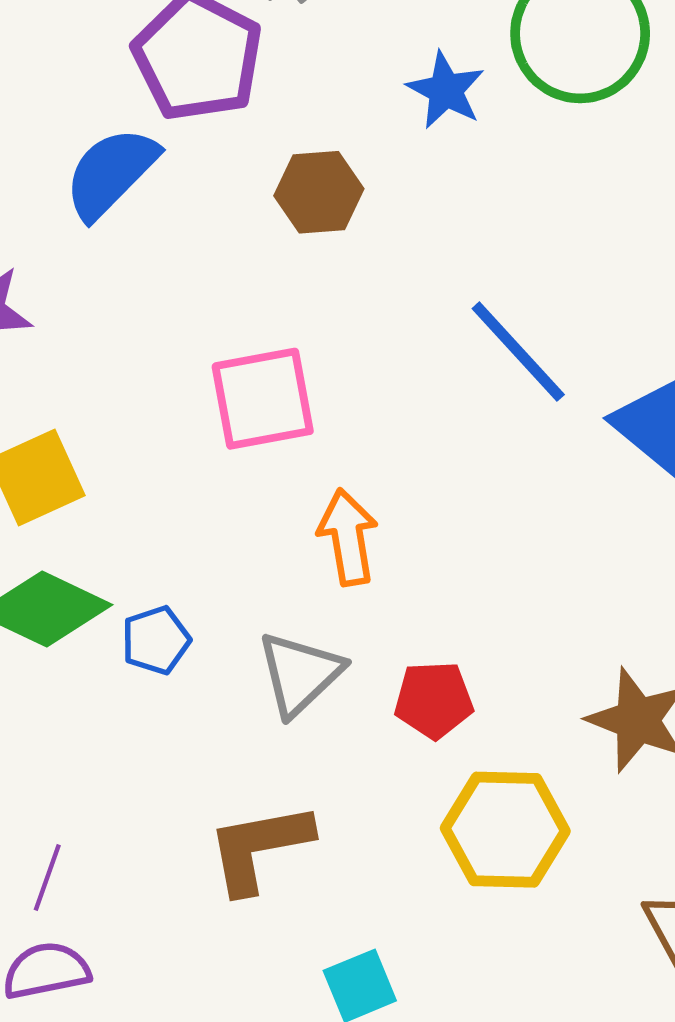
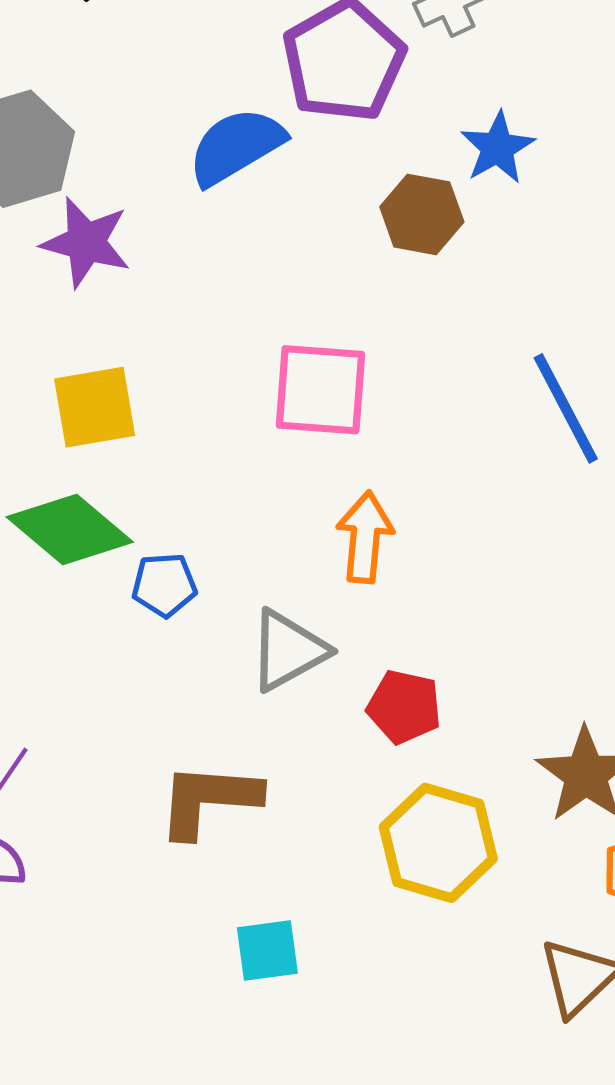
blue star: (446, 90) -> (498, 148), moved

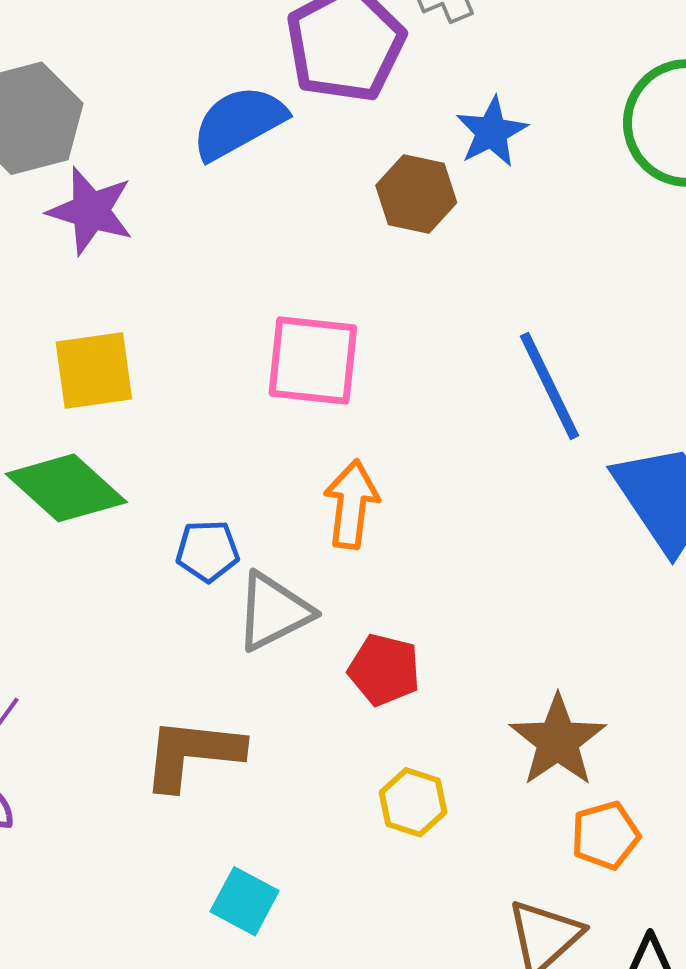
blue pentagon: (164, 585) -> (208, 551), moved
yellow hexagon: (438, 843) -> (413, 802), size x0.6
cyan square: (267, 951) -> (245, 901), turned 34

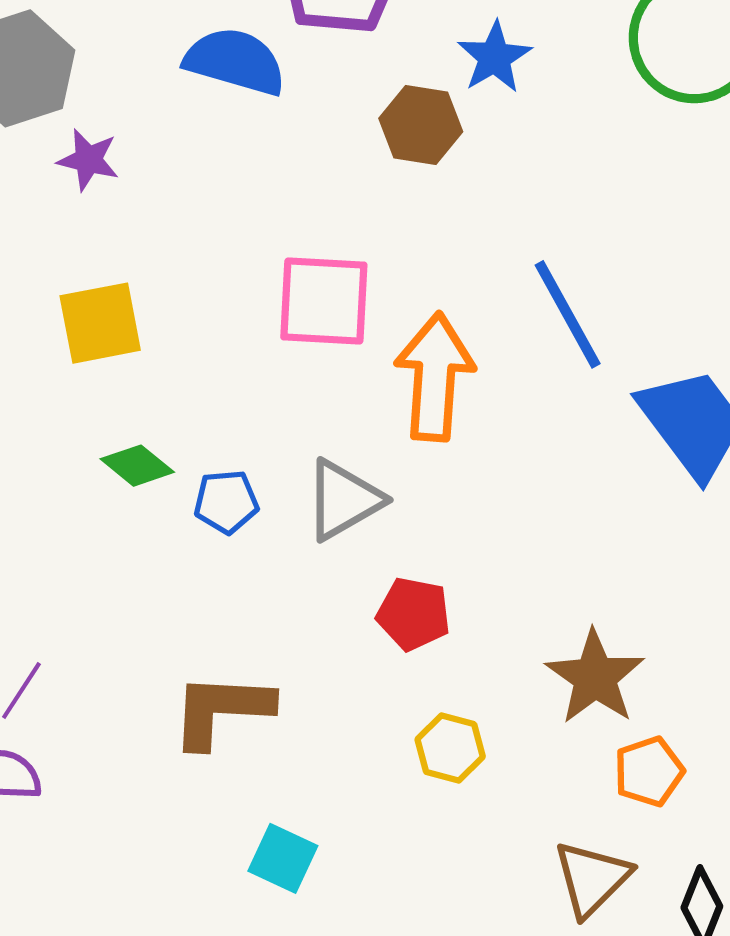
blue semicircle: (239, 123) -> (235, 61), turned 48
purple star: (91, 211) -> (88, 160), size x0.7
green diamond: (66, 488) -> (137, 466), moved, size x0.6
orange arrow: (351, 504) -> (435, 377), moved, size x1.4
gray triangle: (274, 612) -> (344, 500), moved

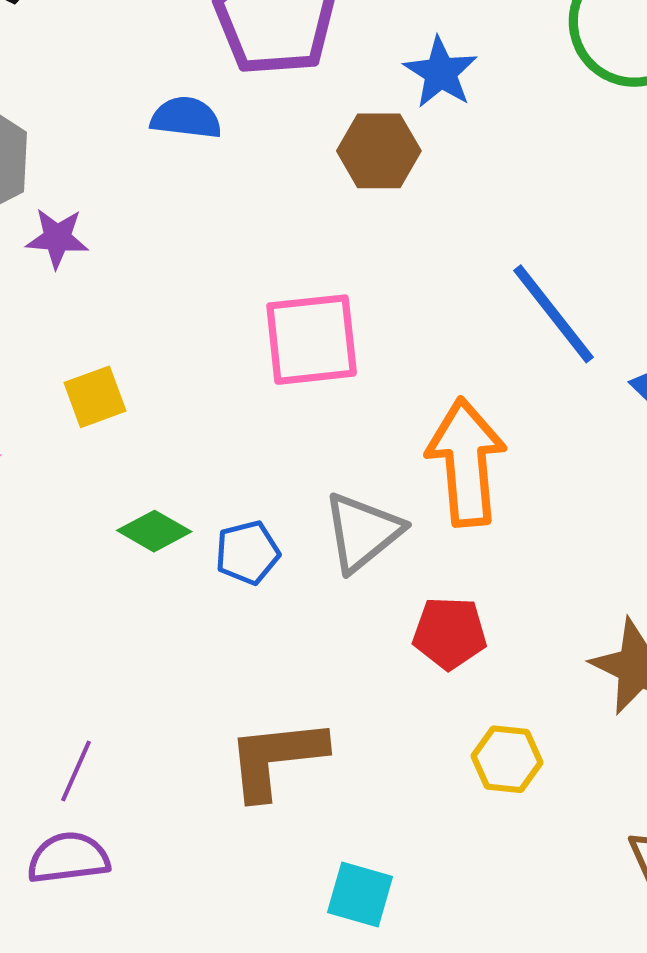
blue semicircle: (235, 61) -> (186, 118), size x0.7
yellow square: (100, 323) -> (95, 397), size x0.7
orange arrow: (435, 377) -> (466, 462), moved

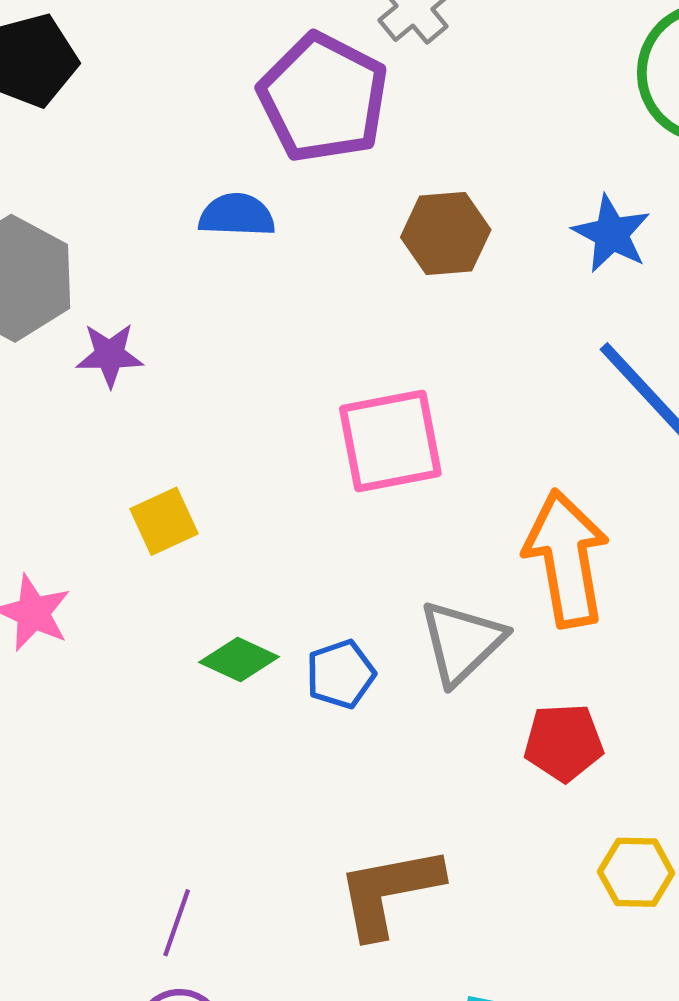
blue star: (441, 72) -> (611, 234), moved

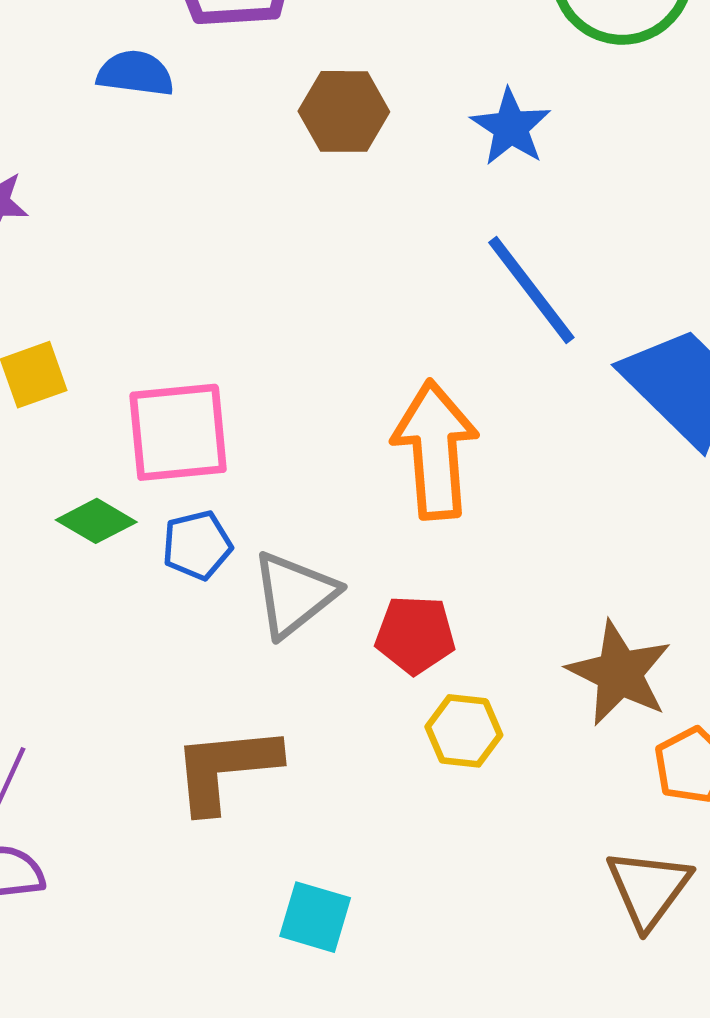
pink square: (390, 441) -> (178, 432), moved
gray triangle: (462, 642) -> (294, 594), moved
yellow hexagon: (636, 872) -> (464, 731), moved

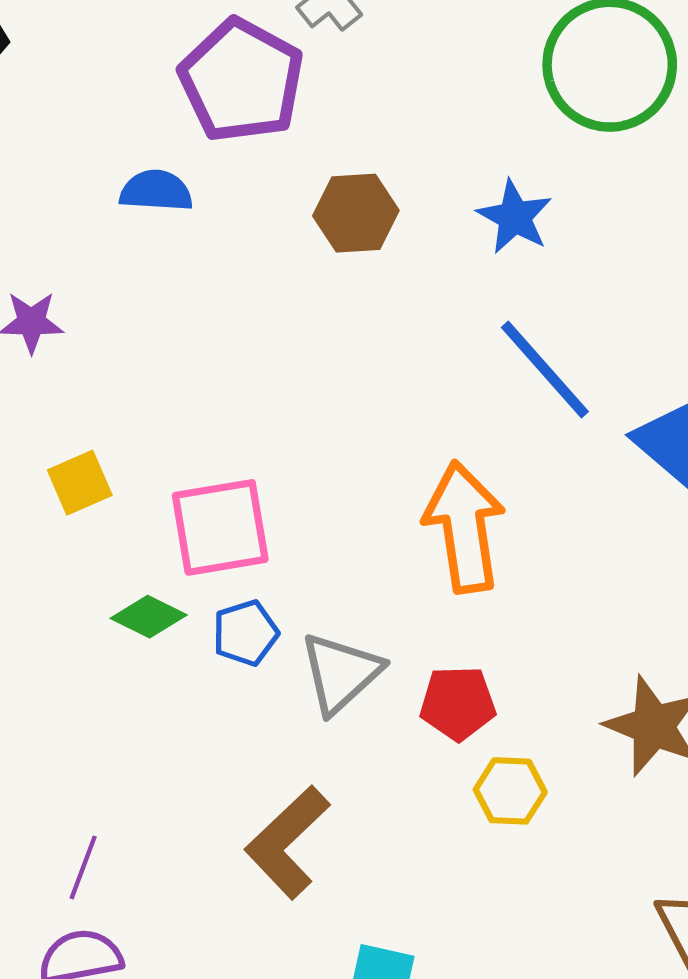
brown L-shape: (226, 769) -> (287, 842), turned -34

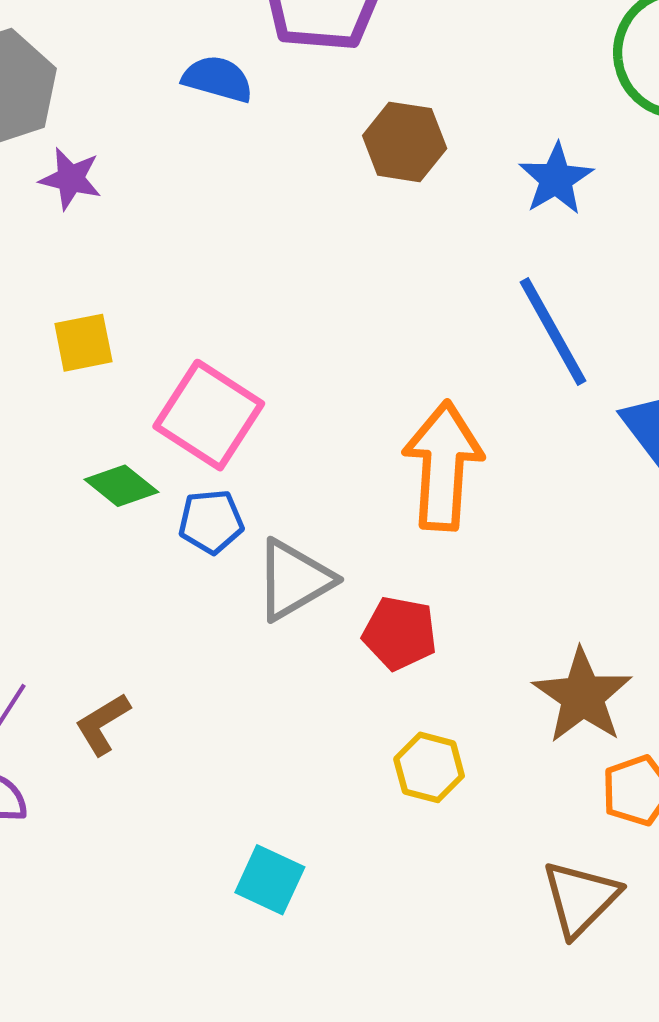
pink square: (220, 527) -> (209, 415), turned 30
yellow hexagon: (510, 791) -> (429, 767), moved
brown L-shape: (287, 842) -> (103, 724), moved, size x0.6

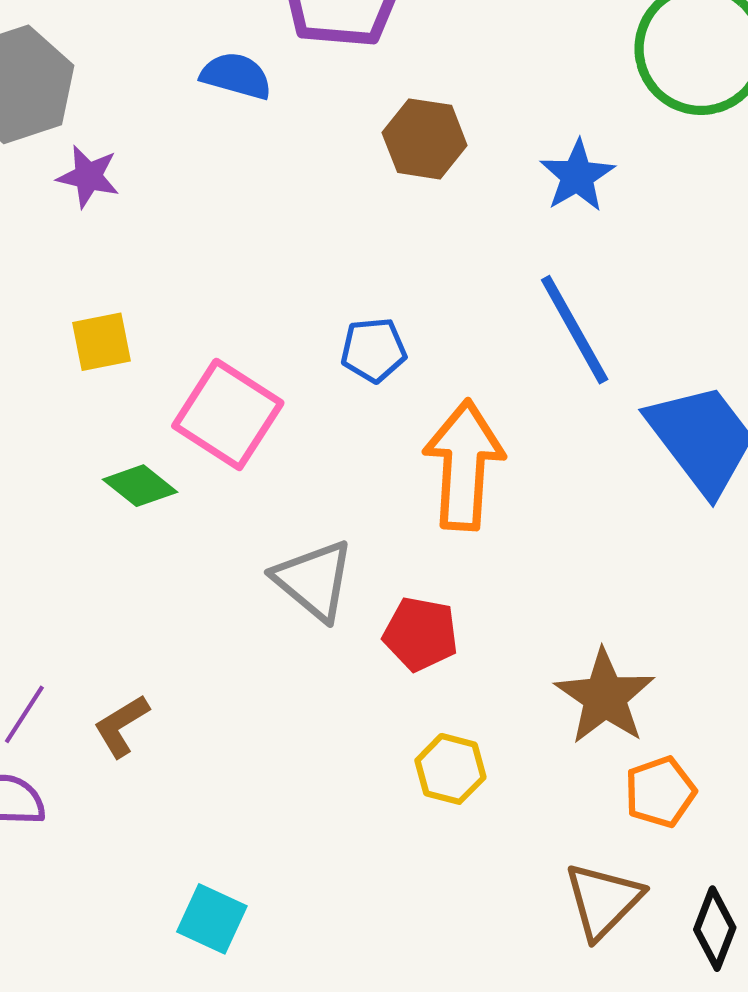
blue pentagon: (211, 522) -> (373, 350), moved
gray triangle: (294, 580) -> (314, 580), turned -50
cyan square: (270, 880) -> (212, 919), moved

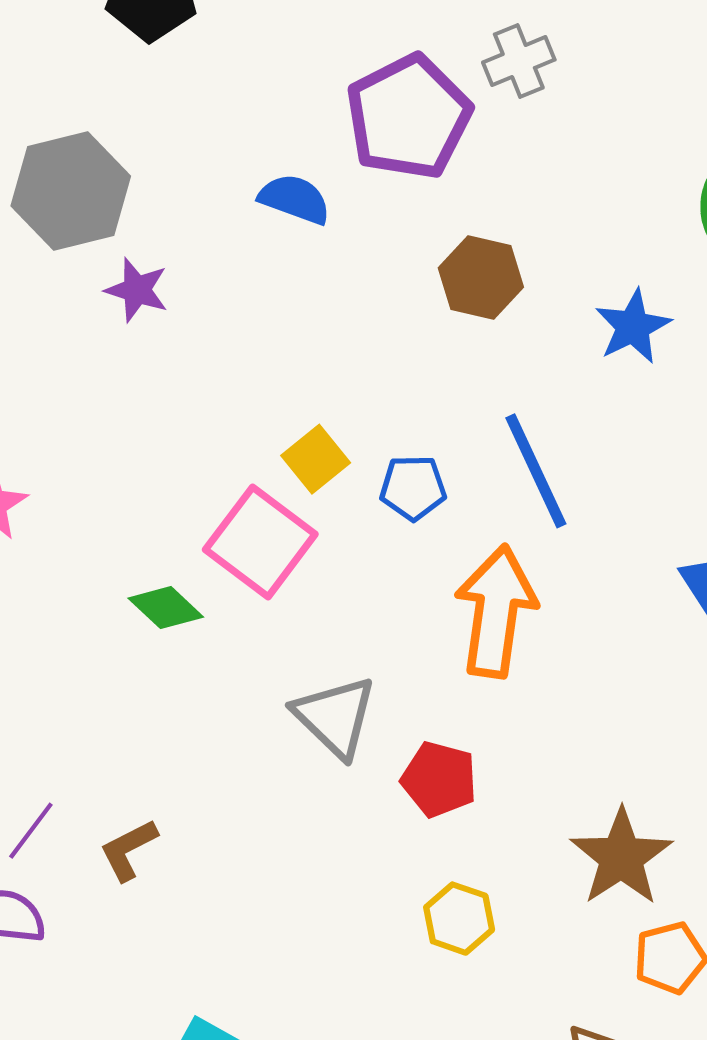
blue line: (575, 330) -> (536, 471), moved
yellow square: (101, 342) -> (316, 459), moved, turned -32

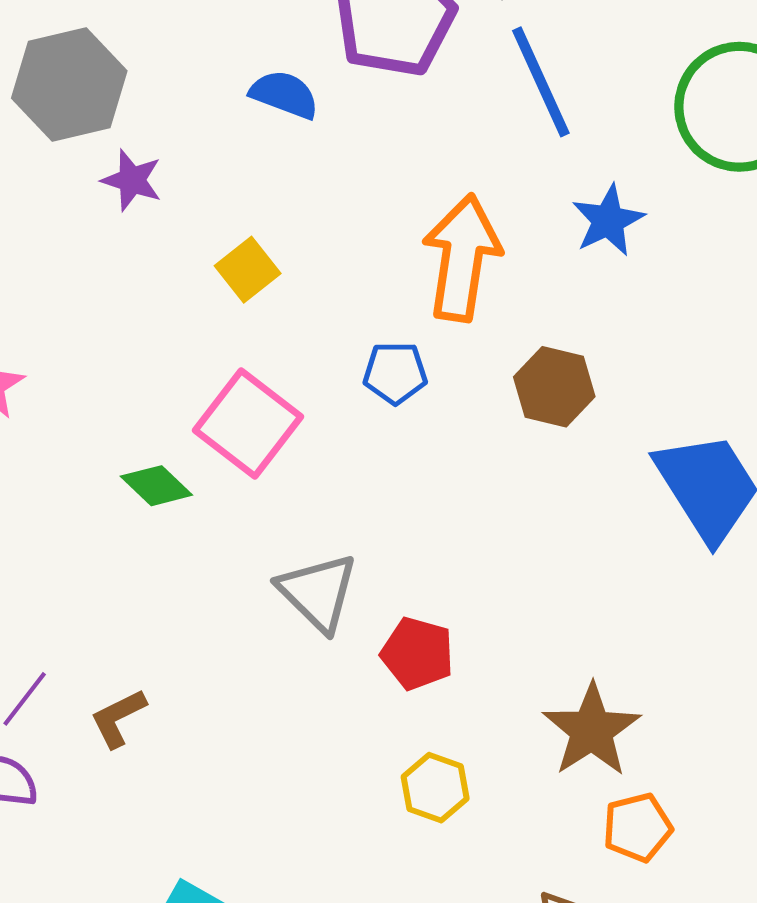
brown hexagon: (481, 278) -> (554, 387), moved
yellow square: (316, 459) -> (248, 270), moved
blue line: (536, 471) -> (541, 82), moved
orange arrow: (496, 611) -> (462, 258), moved

